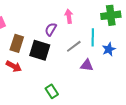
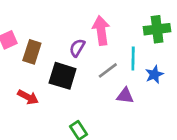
pink arrow: (69, 16) -> (101, 31), size x1.5
brown rectangle: (17, 43) -> (32, 52), moved

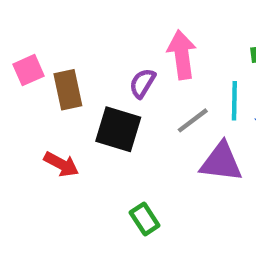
brown rectangle: (32, 52) -> (68, 90), turned -30
purple triangle: (125, 96) -> (221, 162), size x1.5

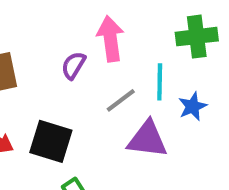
black square: (118, 129) -> (51, 141), moved

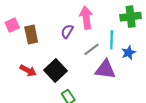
black square: (51, 141) -> (56, 71), turned 30

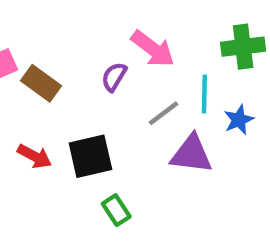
pink arrow: (86, 18) -> (153, 49), turned 135
brown rectangle: (31, 35) -> (41, 83), turned -42
black square: (56, 71) -> (90, 156), turned 30

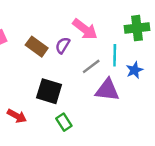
brown rectangle: (41, 83) -> (37, 47), moved
red arrow: (34, 156) -> (17, 116), moved
black square: (90, 156) -> (49, 91), turned 30

